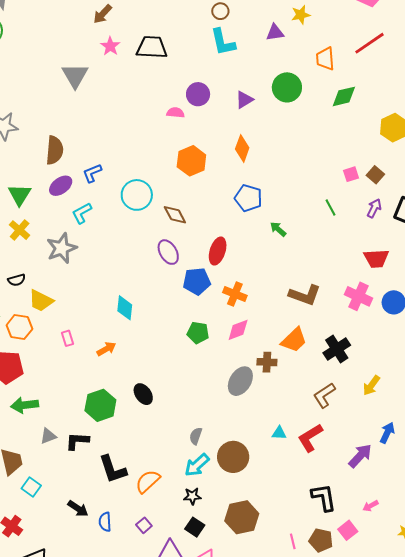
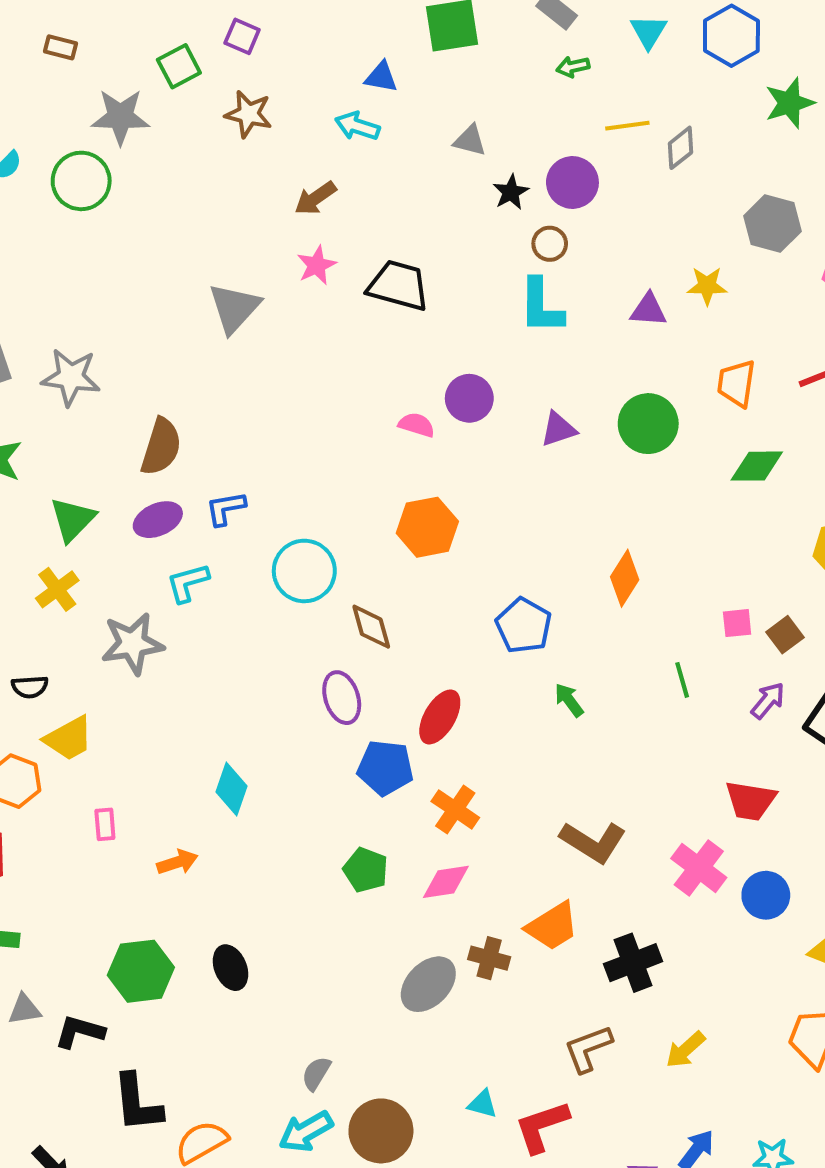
orange diamond: (242, 148) -> (625, 578), moved
yellow trapezoid: (41, 301) -> (69, 738), turned -68

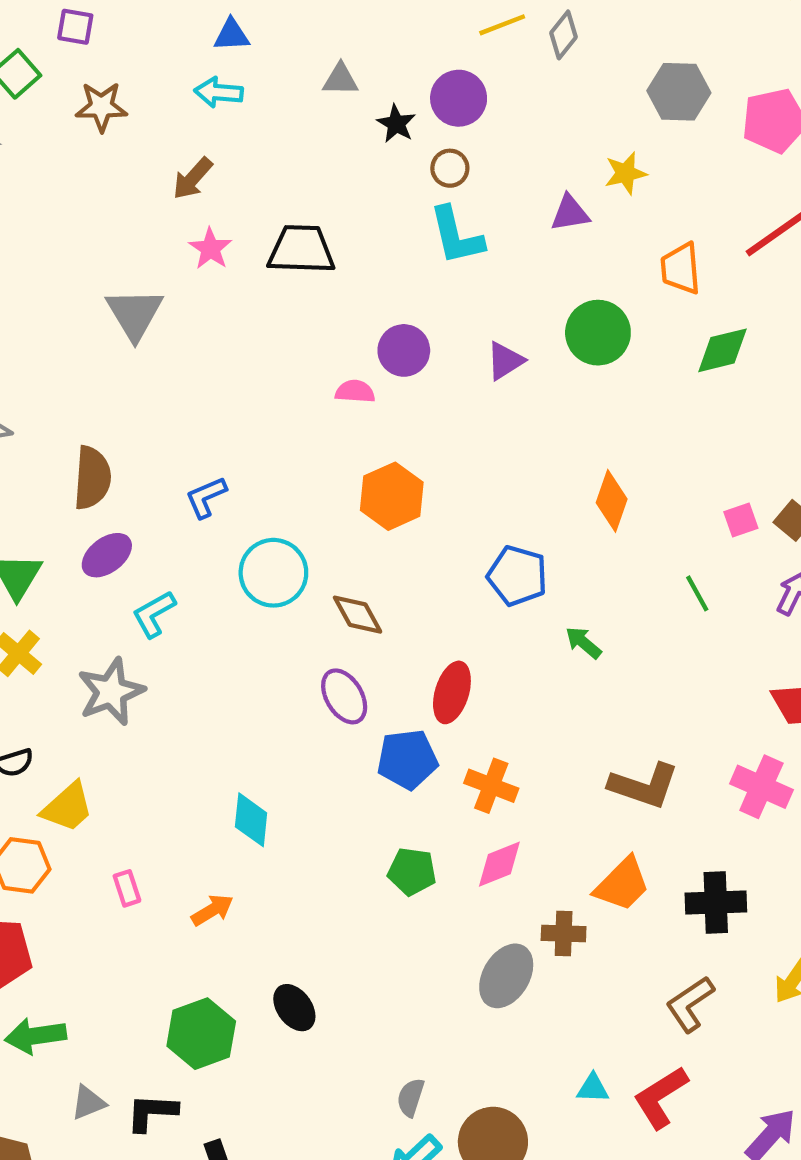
blue L-shape: (226, 508) -> (206, 497), moved
black cross: (633, 963) -> (716, 902), turned 32

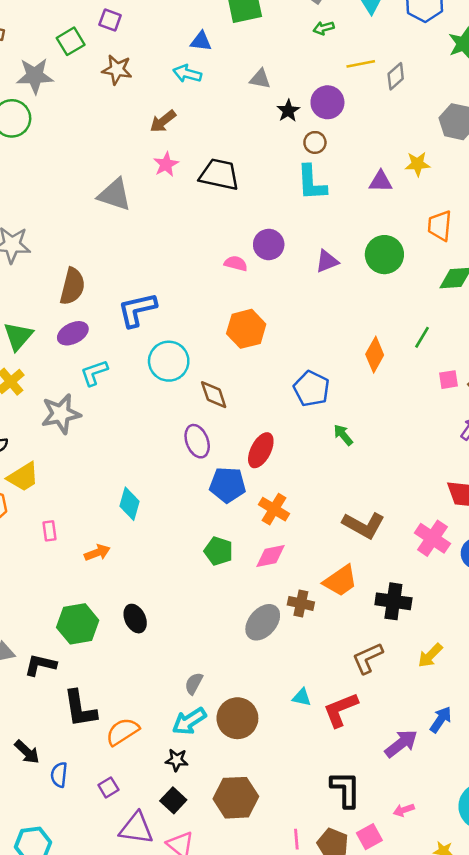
gray triangle: (135, 314) -> (115, 195), turned -51
blue L-shape: (206, 497) -> (137, 310), size x1.5
green line: (697, 593) -> (422, 337), moved, turned 50

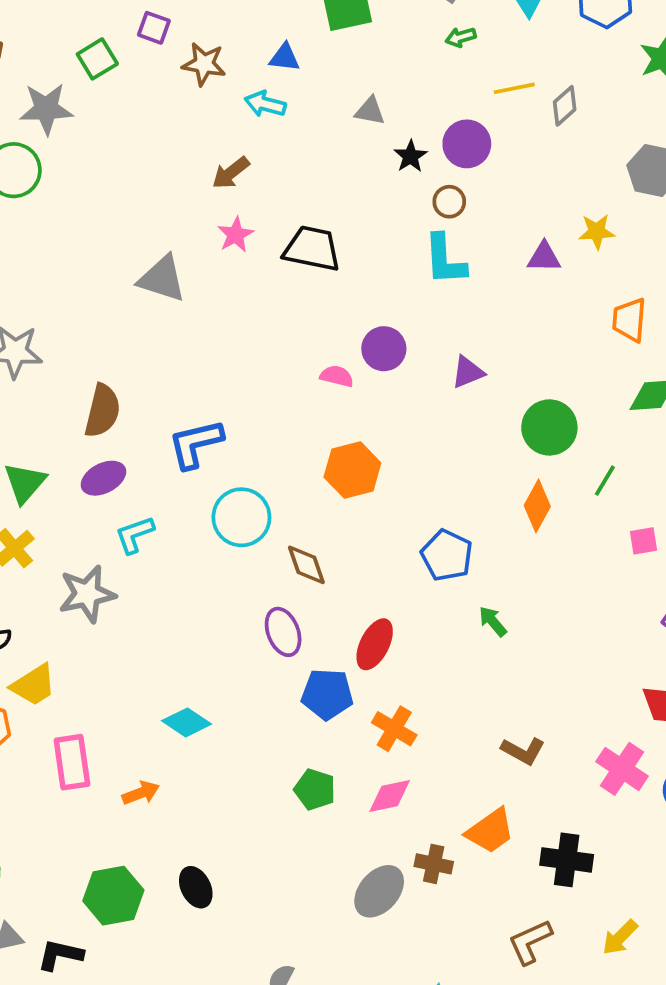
brown star: (117, 70) -> (204, 64), moved
green circle: (384, 255) -> (549, 427), moved
cyan diamond: (129, 504) -> (187, 722), turned -72
brown L-shape: (364, 525) -> (523, 751), size x0.7
pink rectangle: (49, 531) -> (72, 762), size x1.8

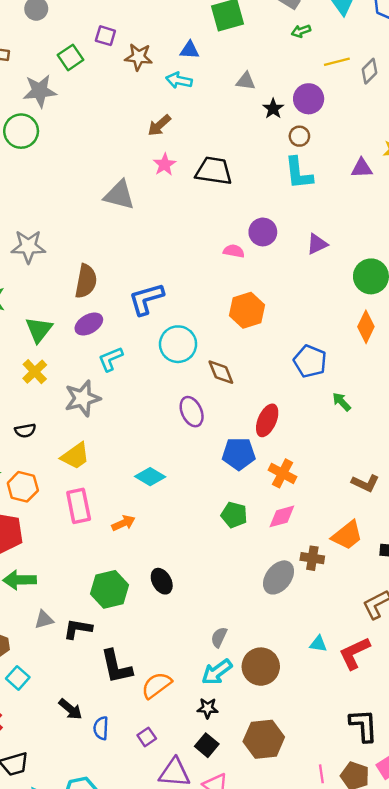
purple ellipse: (283, 632) -> (192, 412), moved
yellow trapezoid: (34, 685) -> (75, 456), moved

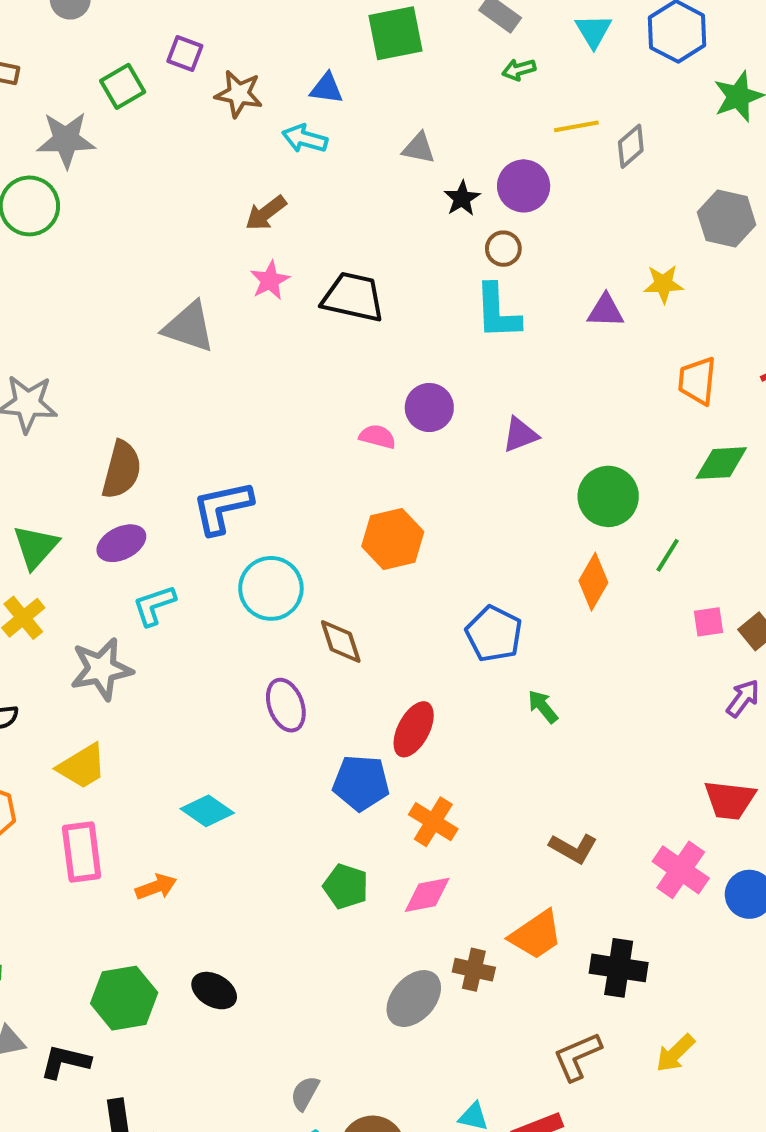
black ellipse: (162, 581) -> (214, 991), turned -35

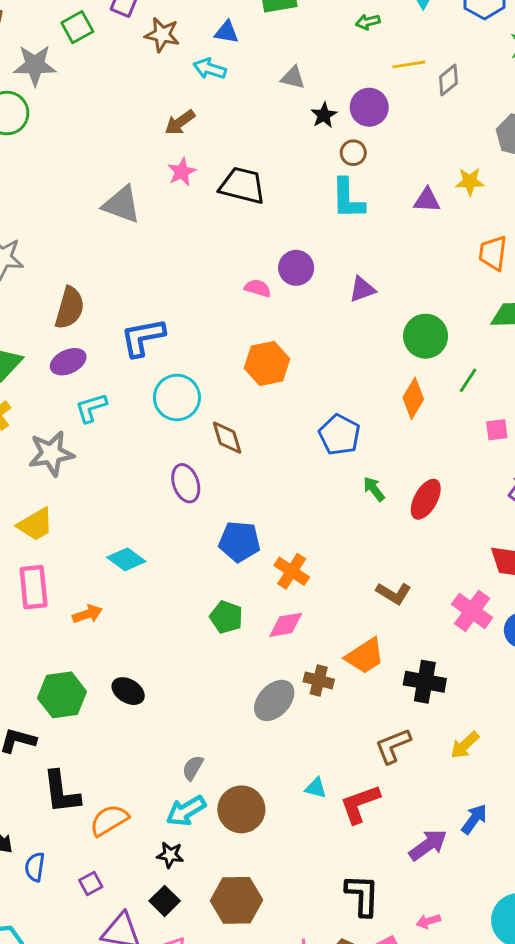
red ellipse: (414, 729) -> (426, 499), moved

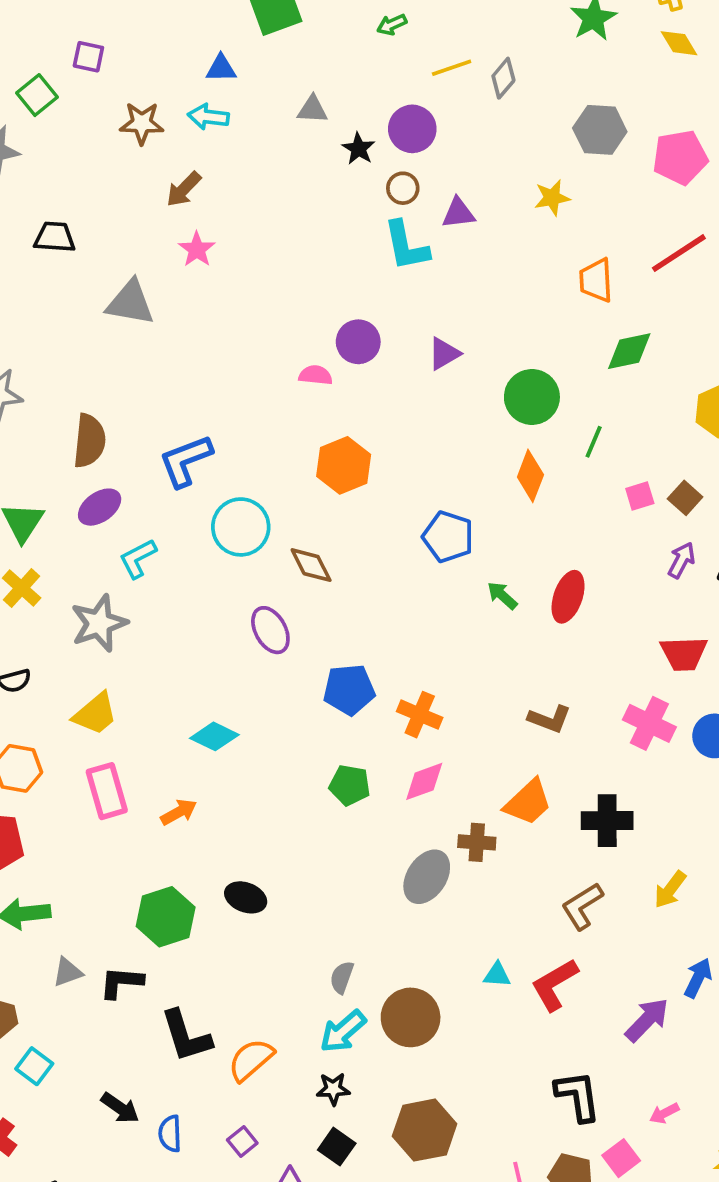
brown star: (162, 35) -> (142, 123), moved
black trapezoid: (242, 186) -> (55, 237), moved, size x0.7
purple triangle: (427, 200) -> (458, 213), moved

